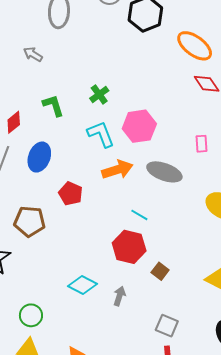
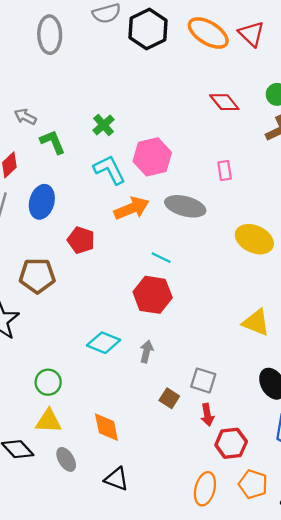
orange ellipse: (195, 46) -> (208, 33), moved
gray arrow: (33, 54) -> (25, 117), moved
brown square: (160, 271) -> (169, 398), moved

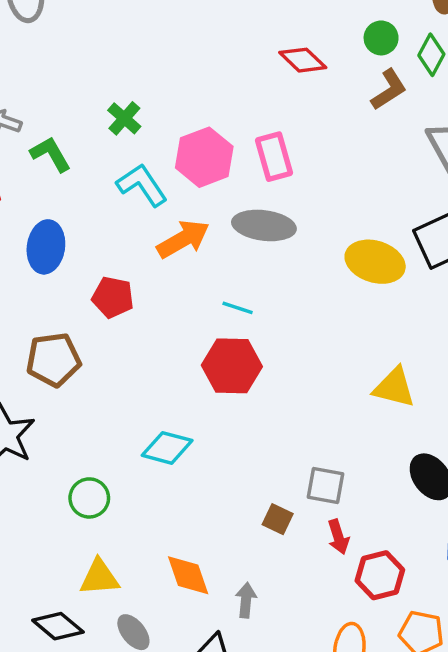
pink rectangle: (225, 171) -> (274, 157), moved, size x1.5
gray arrow: (146, 352) -> (246, 600), moved
green circle: (48, 382) -> (89, 498), moved

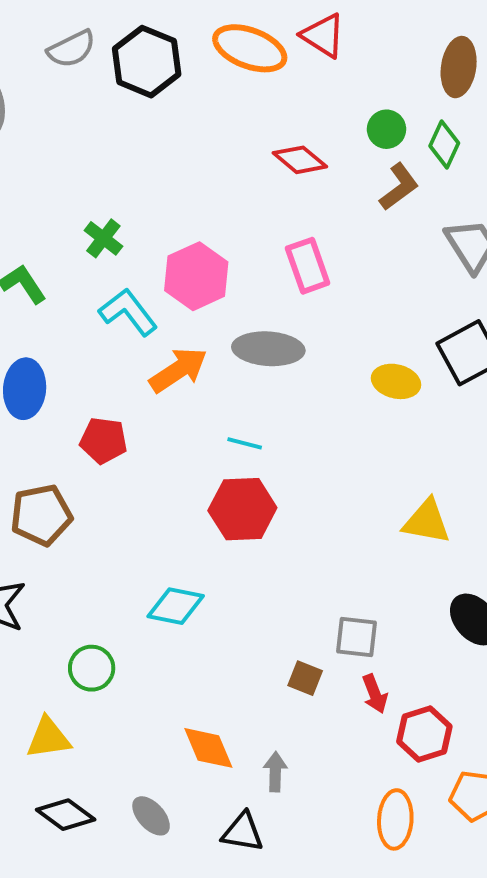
pink rectangle: (274, 157) -> (308, 266), moved
yellow ellipse: (375, 262) -> (396, 381), size x0.7
yellow triangle: (99, 577) -> (48, 738), moved

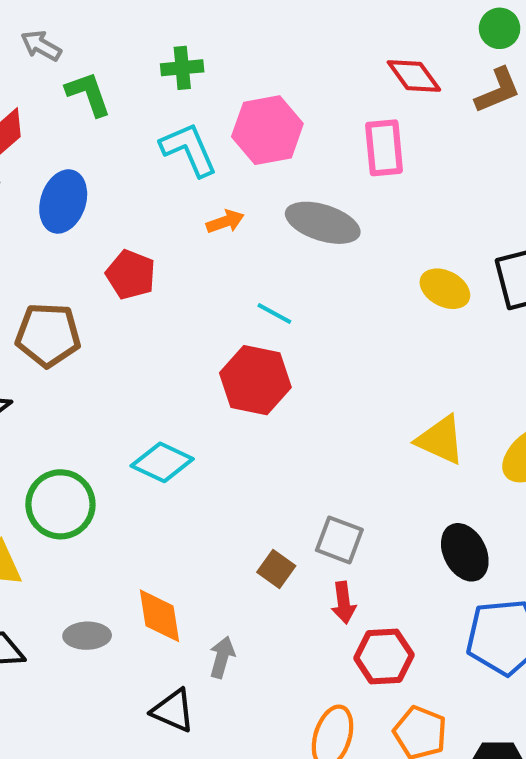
red diamond: (300, 160) -> (414, 76), moved
green cross: (103, 238) -> (182, 68), turned 33
orange arrow: (178, 370) -> (225, 222), size x0.6
green circle: (92, 668) -> (60, 504), size x1.4
gray ellipse: (151, 816) -> (87, 636), moved, turned -63

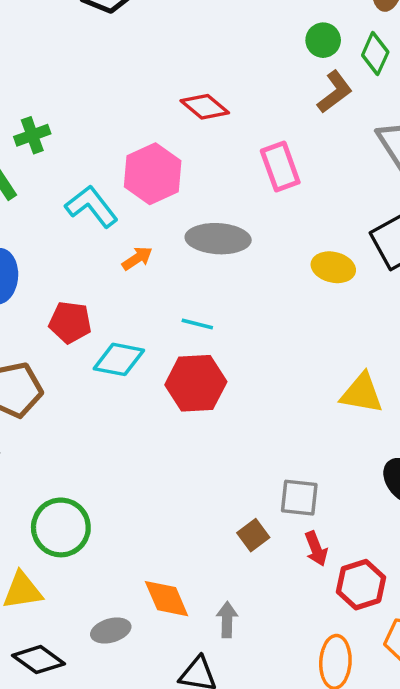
green cross: (182, 68) -> (32, 135), moved
red diamond: (414, 76) -> (205, 107), moved
pink rectangle: (384, 148) -> (280, 167), moved
cyan diamond: (162, 462) -> (119, 359), moved
brown square: (276, 569) -> (253, 535), turned 32

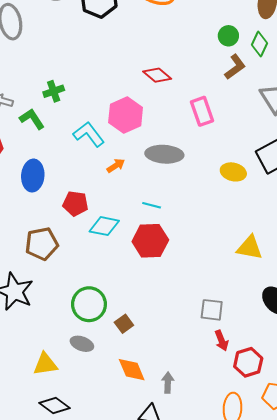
green circle: (61, 527) -> (89, 304), moved
brown square: (253, 535) -> (124, 324), moved
gray ellipse: (111, 631) -> (82, 344), moved, turned 35

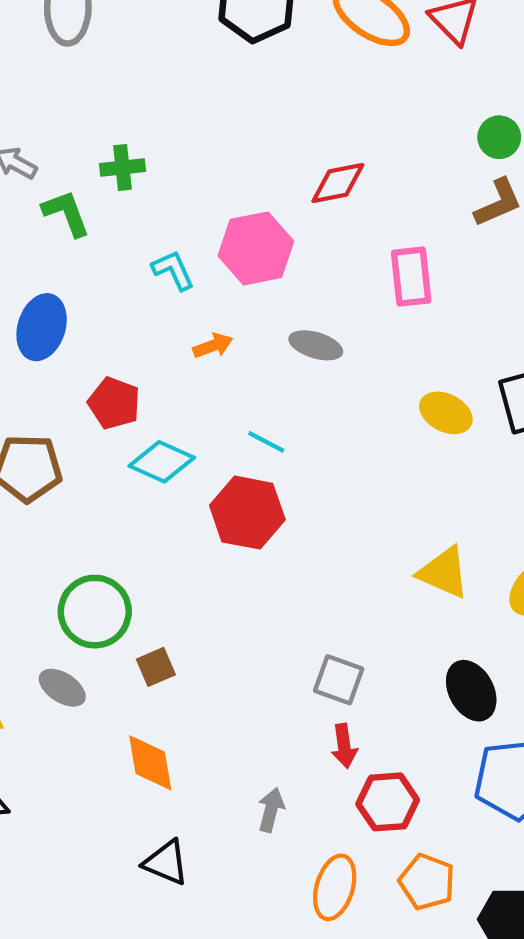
red diamond: (157, 75) -> (338, 183), turned -64
cyan L-shape: (89, 134) -> (173, 270), size x0.7
gray ellipse: (164, 154) -> (316, 345), size x0.7
gray arrow: (168, 383) -> (271, 810), moved

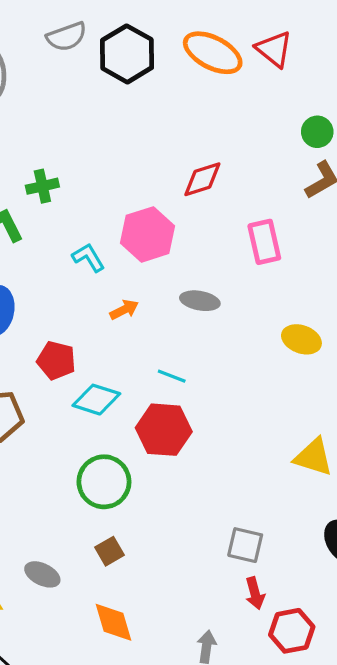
green circle: (95, 612) -> (104, 482), moved

